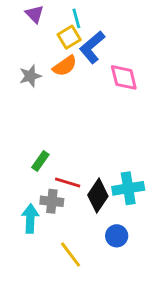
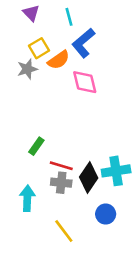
yellow square: (69, 37) -> (39, 48), moved
pink diamond: (124, 77) -> (85, 82), moved
gray cross: (52, 201) -> (61, 183), moved

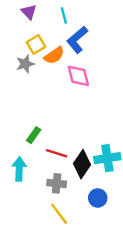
gray cross: (61, 183) -> (57, 183), moved
cyan arrow: (27, 198) -> (19, 169), moved

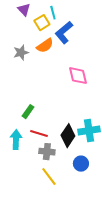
yellow square: (36, 45) -> (42, 23), moved
pink diamond: (78, 76) -> (78, 76), moved
red line: (57, 153) -> (39, 134), moved

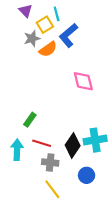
gray star: (21, 53) -> (32, 38), moved

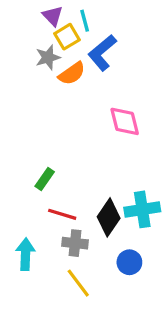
purple triangle: (26, 11) -> (53, 16), moved
cyan arrow: (17, 150) -> (25, 254), moved

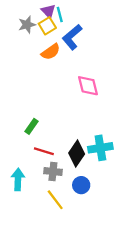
purple triangle: (53, 16) -> (48, 11), moved
gray star: (48, 57) -> (27, 25), moved
blue circle: (129, 262) -> (81, 185), moved

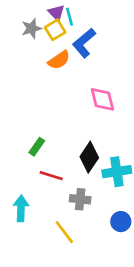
black diamond: (77, 153) -> (89, 157), moved
gray cross: (53, 172) -> (80, 199), moved
blue circle: (81, 185) -> (121, 222), moved

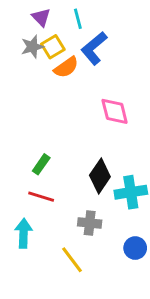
purple triangle: (56, 13) -> (41, 17), moved
gray star: (31, 28) -> (32, 47), moved
yellow square: (55, 30) -> (53, 47), moved
red line: (51, 176) -> (41, 197), moved

